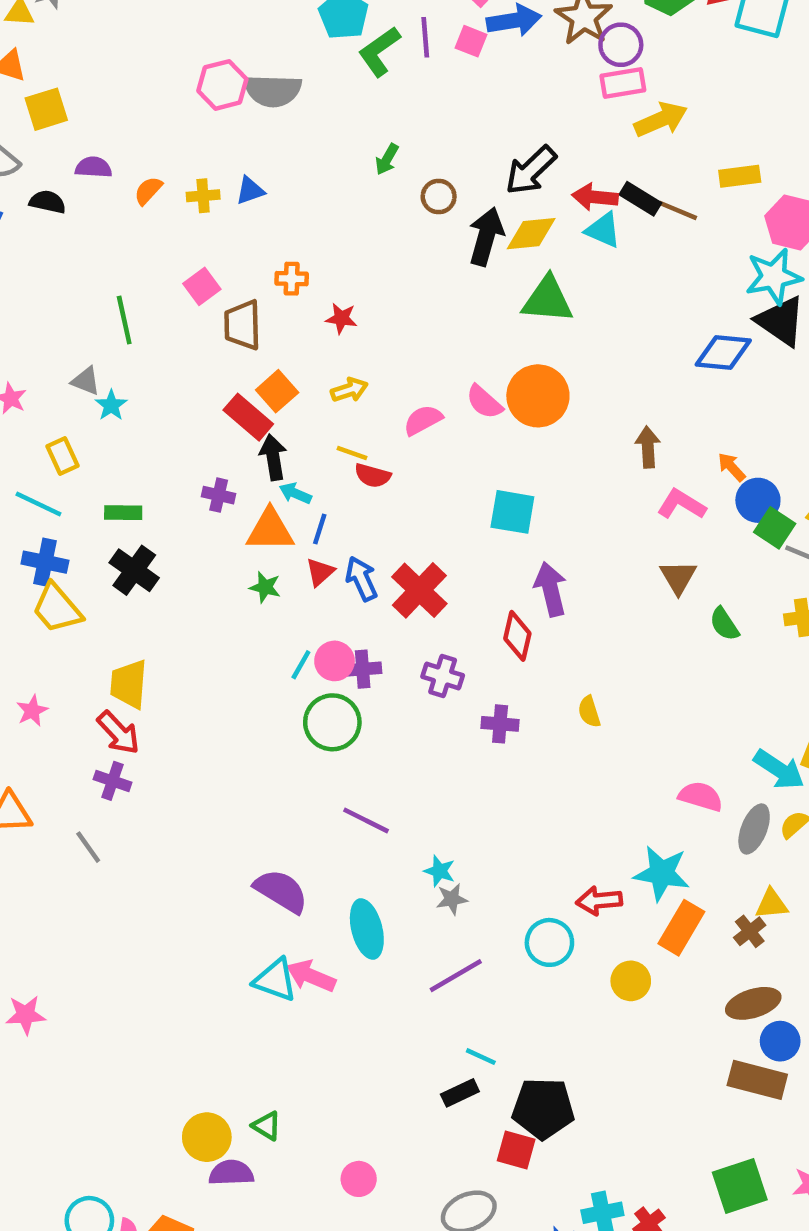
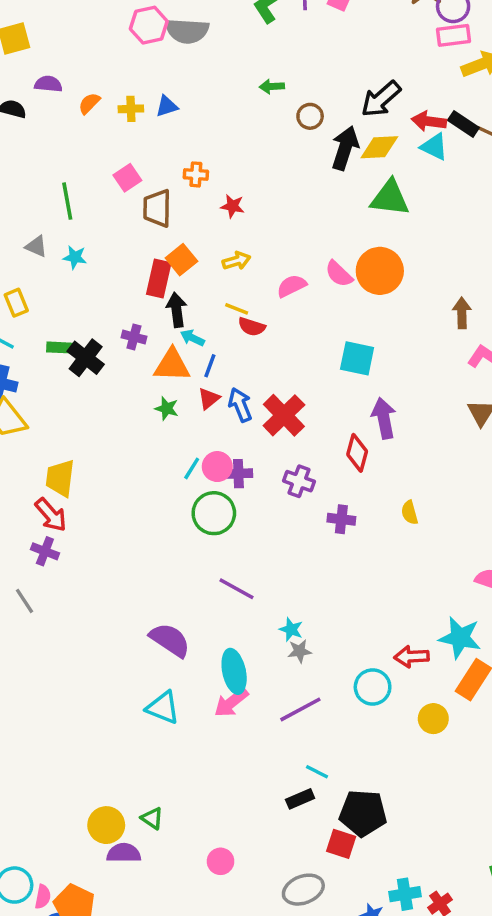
green arrow: (387, 159) -> (272, 86), turned 55
cyan star: (111, 405) -> (75, 257), moved, turned -30
red rectangle: (248, 417) -> (159, 279), turned 60
black cross: (134, 570) -> (86, 358), moved
pink arrow: (311, 976) -> (231, 703), moved, turned -63

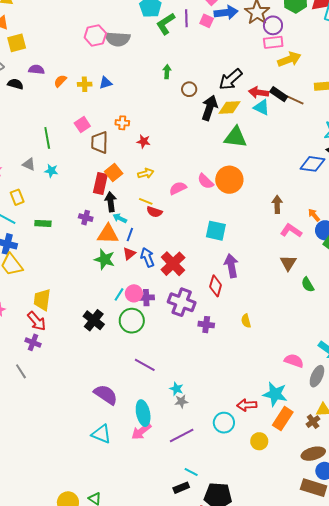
green arrow: (272, 86) -> (167, 72), turned 96
black cross: (86, 358) -> (94, 320), moved
green star: (167, 408) -> (105, 259), size x1.5
purple cross: (299, 481) -> (182, 302), size x1.5

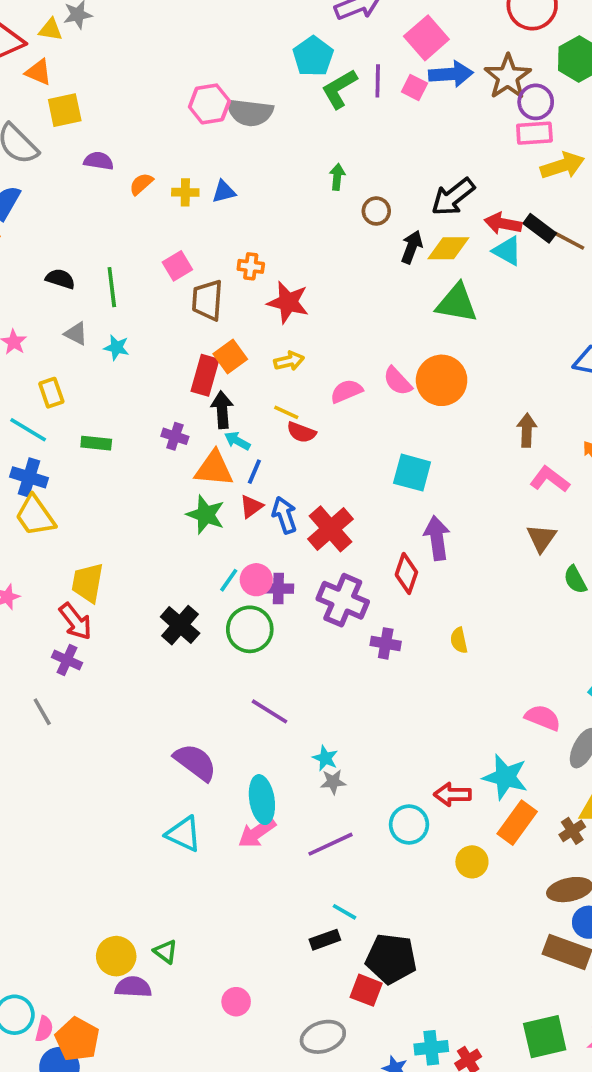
black semicircle: (15, 84) -> (60, 279), moved
black arrow: (209, 108) -> (412, 247), size x0.7
red star: (144, 141) -> (288, 302), size x1.6

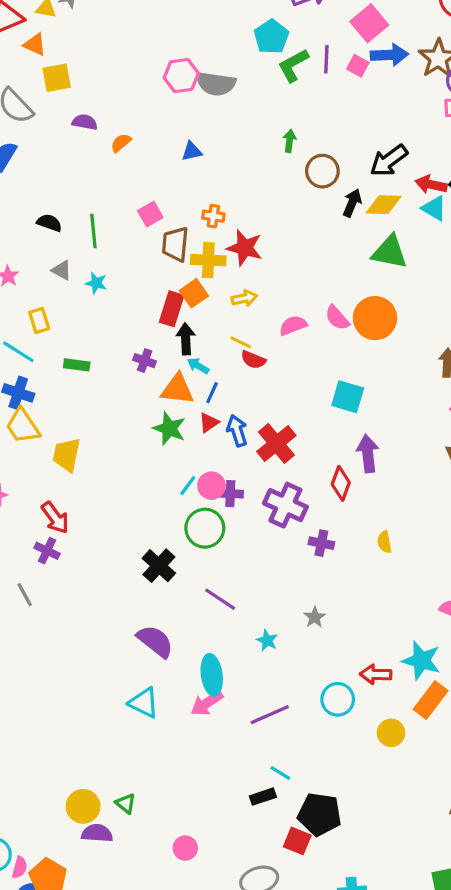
yellow cross: (185, 192) -> (208, 260), moved, size x1.5
brown circle: (376, 211) -> (322, 171), size x1.4
yellow trapezoid: (88, 583) -> (67, 455), moved
black cross: (180, 625) -> (159, 566), moved
gray star: (333, 782) -> (315, 617), moved, turned -30

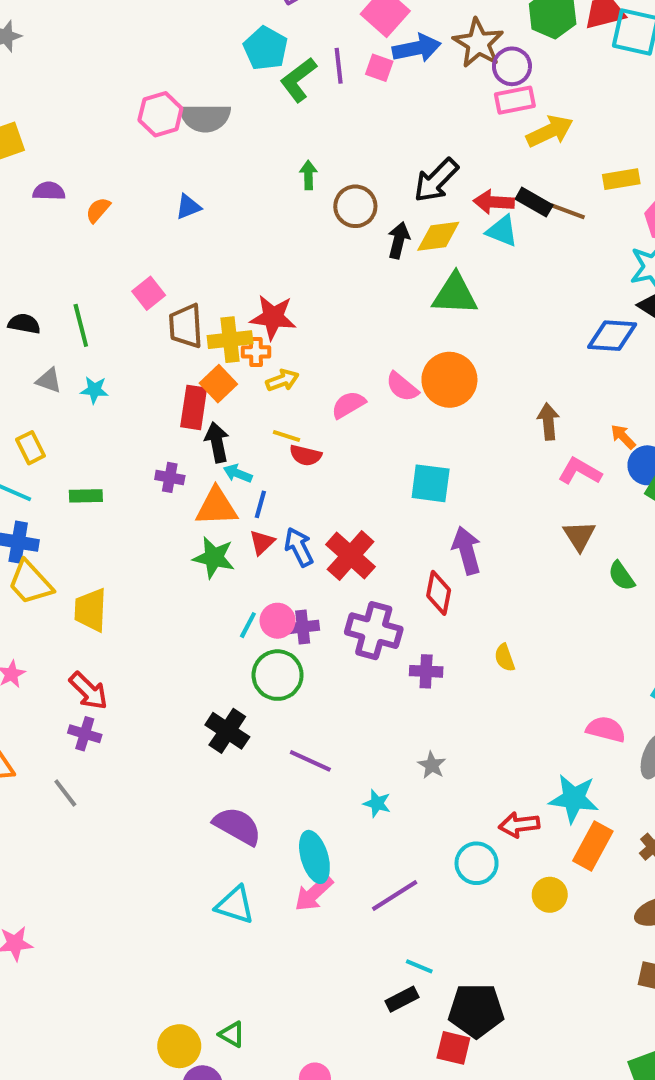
orange cross: (213, 216) -> (256, 352), moved

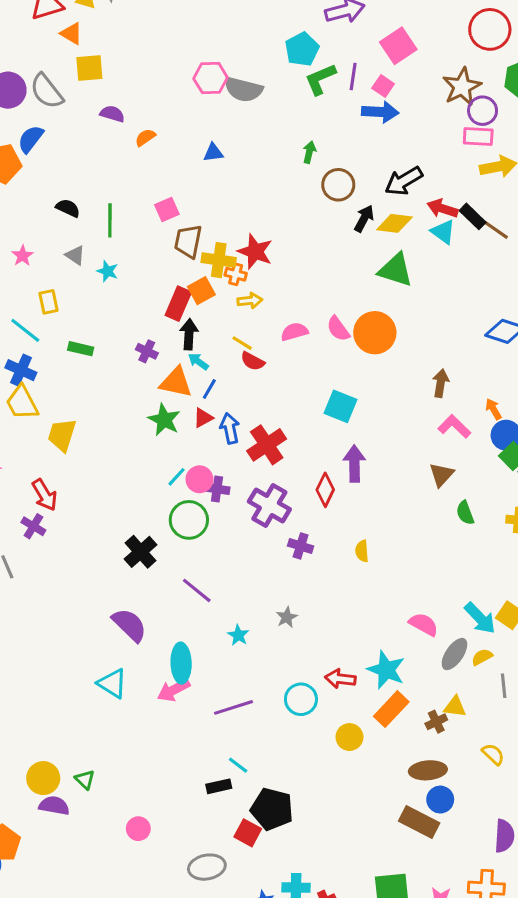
blue arrow: (417, 48) -> (380, 112), moved

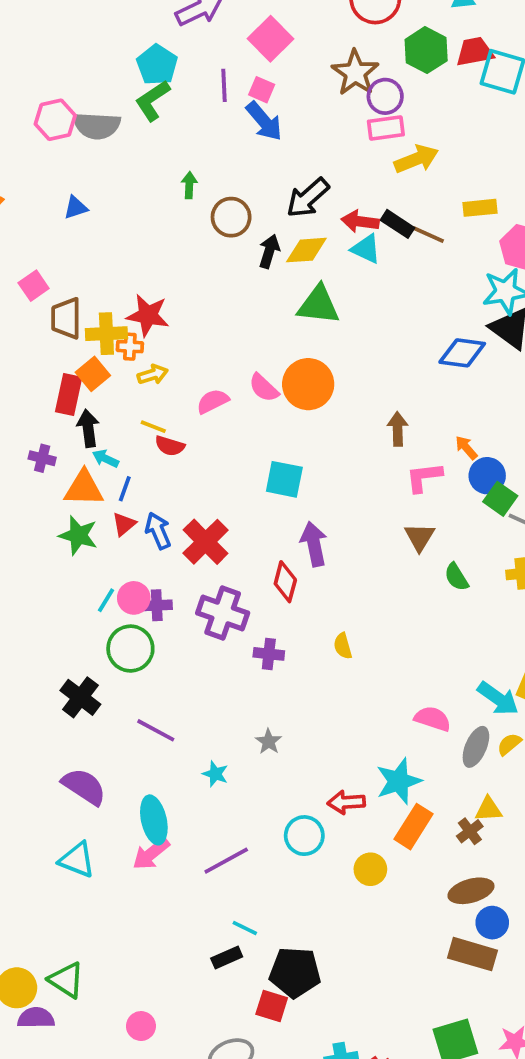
green L-shape: (320, 79) -> (153, 101), moved
blue arrow: (380, 112) -> (264, 121), turned 57
pink L-shape: (454, 426) -> (424, 477), turned -40
cyan star: (386, 670) -> (399, 781), turned -30
green triangle: (85, 779) -> (66, 980), size x1.5

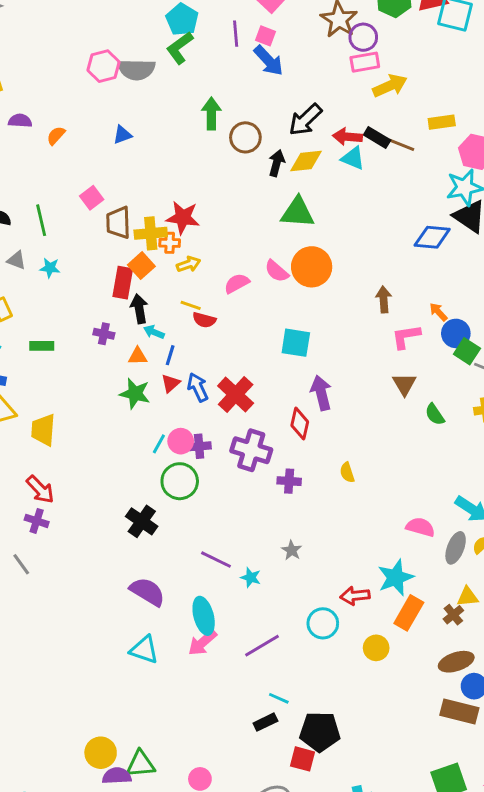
green arrow: (189, 185) -> (211, 113), size x1.5
green triangle: (318, 305) -> (298, 212), moved
orange triangle: (84, 488) -> (138, 356), size x0.6
purple line: (156, 730) -> (216, 560), moved
green triangle: (66, 980) -> (140, 764), moved, turned -36

